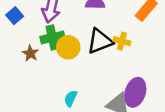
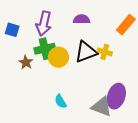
blue square: (15, 16) -> (12, 30), turned -32
cyan semicircle: (71, 98) -> (61, 101), turned -56

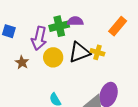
purple arrow: (44, 23) -> (39, 38), moved
green cross: (45, 49) -> (59, 26), moved

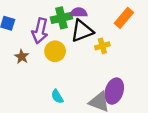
black triangle: (79, 52) -> (82, 31), moved
yellow cross: (97, 52) -> (102, 46), turned -32

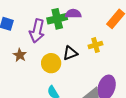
black triangle: (82, 31) -> (70, 53), moved, size x0.7
yellow circle: (55, 51) -> (51, 63), moved

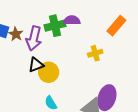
black triangle: (70, 53) -> (36, 65), moved
brown star: (20, 55) -> (16, 34), moved

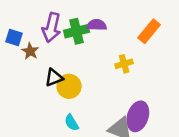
brown star: (16, 34) -> (30, 51), moved
purple arrow: (34, 38) -> (52, 28), moved

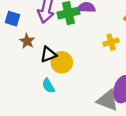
brown star: (30, 51) -> (27, 41), moved
cyan semicircle: (72, 123) -> (48, 86), moved

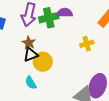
brown star: (27, 41) -> (29, 43), moved

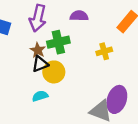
green cross: (49, 18) -> (58, 42), moved
cyan semicircle: (31, 83) -> (40, 96), turned 104

